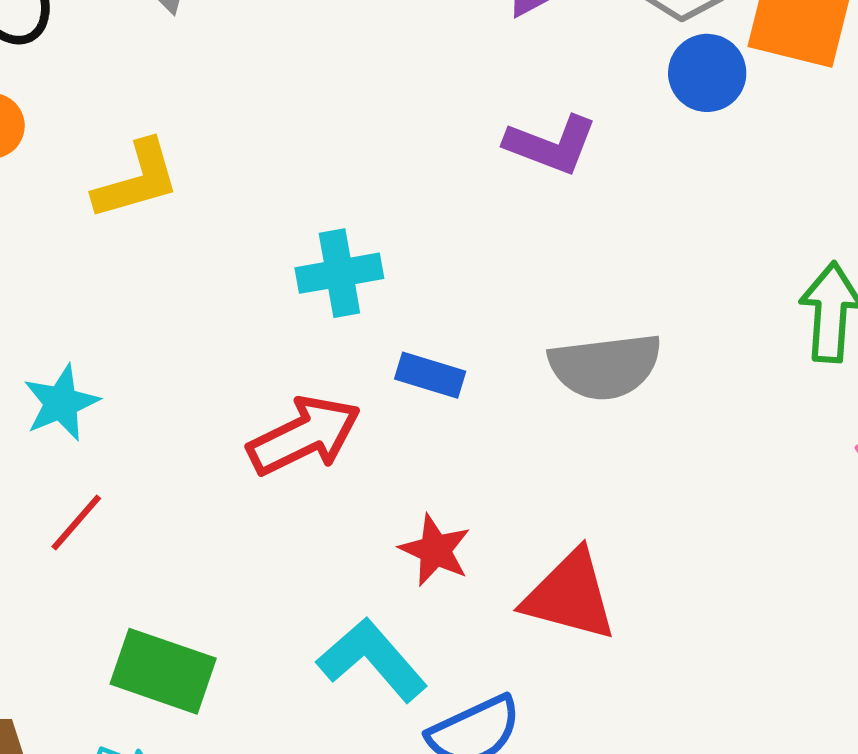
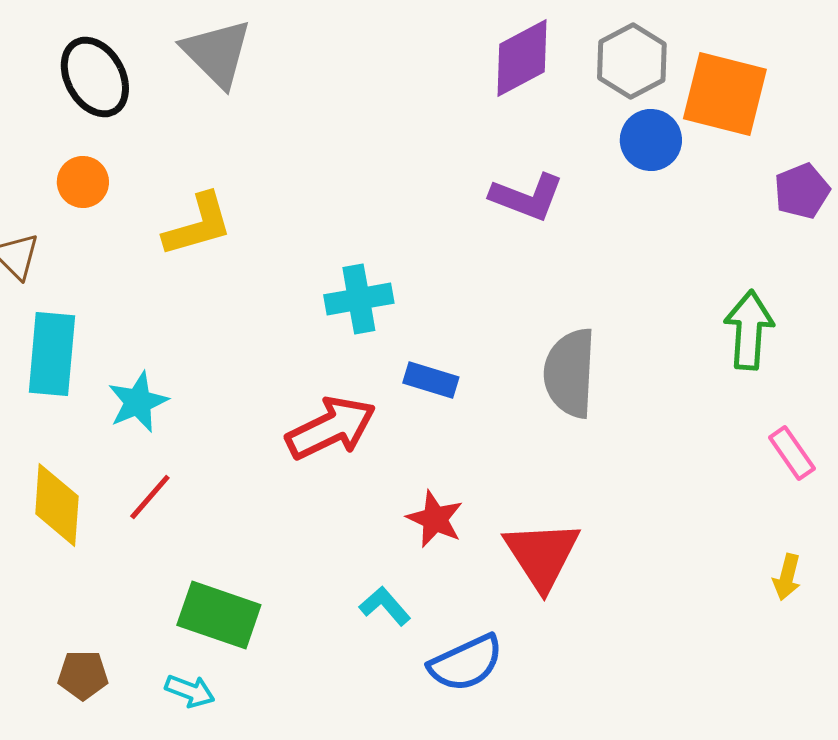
gray semicircle: (605, 366) -> (570, 373), turned 100
red triangle: (570, 596) -> (542, 555), turned 42
cyan L-shape: (372, 660) -> (385, 606), size x0.6

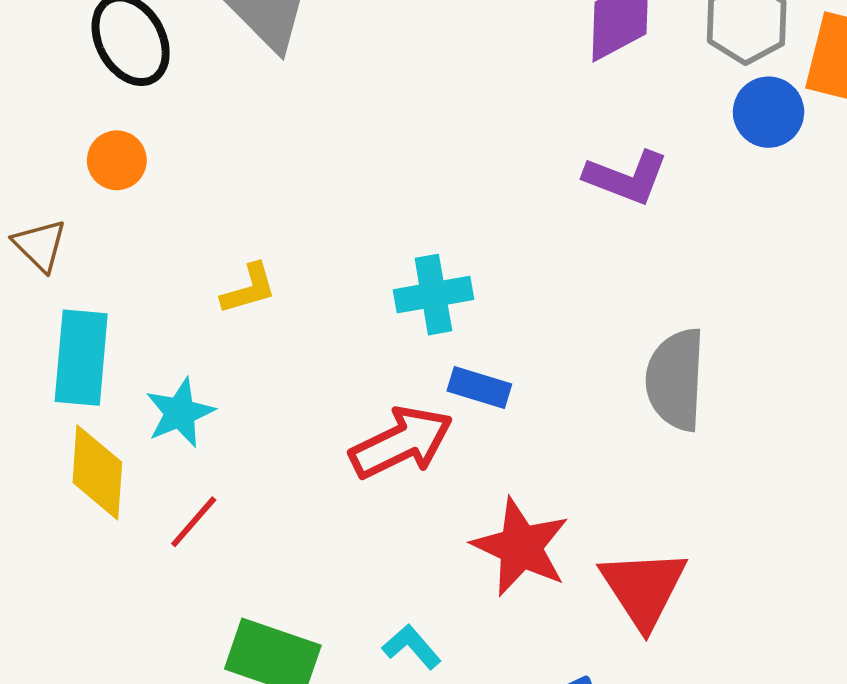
yellow L-shape: (198, 225) -> (249, 289), moved, size x0.7
blue rectangle: (431, 380) -> (479, 387), moved
yellow diamond: (57, 505) -> (97, 472), moved
red star: (435, 519) -> (521, 547), size x1.5
cyan L-shape: (385, 606) -> (412, 647), moved

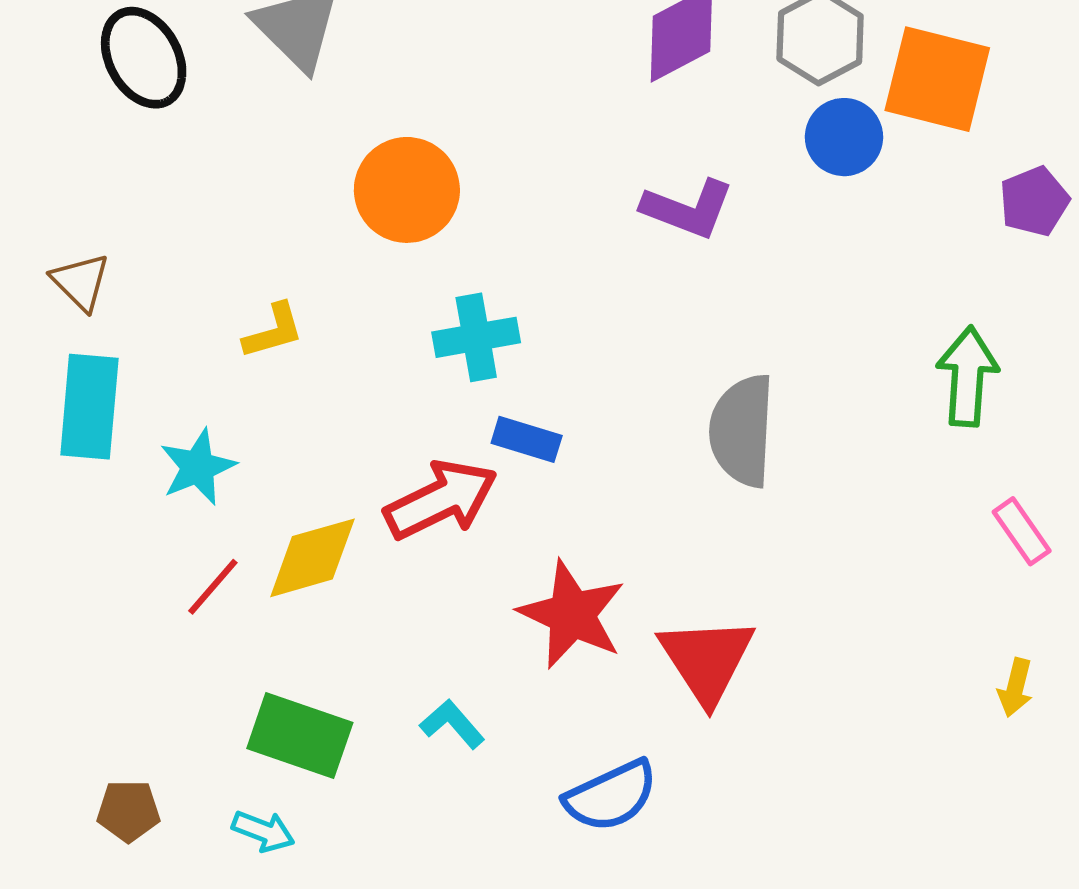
orange circle: (117, 160) -> (407, 190), moved, size x1.6
brown triangle: (40, 245) -> (81, 282), moved
yellow diamond: (97, 472) -> (312, 558), moved, turned 70

